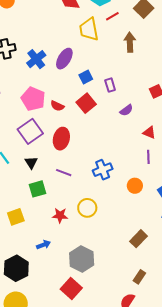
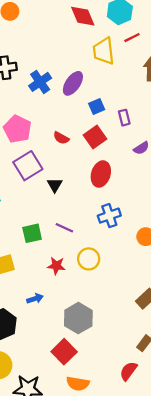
pink pentagon: (33, 99) -> (17, 129), moved
red ellipse: (61, 139) -> (101, 174), moved
black triangle: (31, 163) -> (55, 185), moved
purple line: (64, 173) -> (64, 228), moved

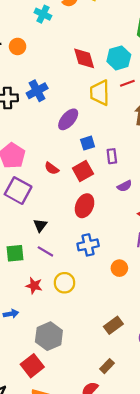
blue cross: (40, 82) -> (37, 91), moved
purple square: (28, 166) -> (18, 191), turned -36
black triangle: (55, 185) -> (40, 225), moved

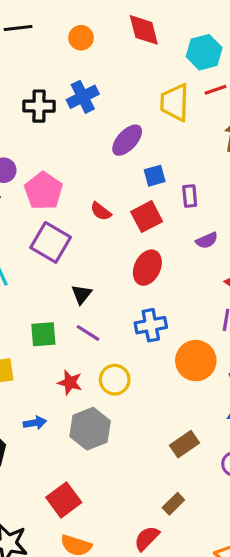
orange circle: (18, 46) -> (81, 38), moved
red diamond: (84, 58) -> (144, 30), moved
orange circle: (119, 268) -> (196, 361), size x1.6
gray hexagon: (49, 336) -> (90, 429), moved

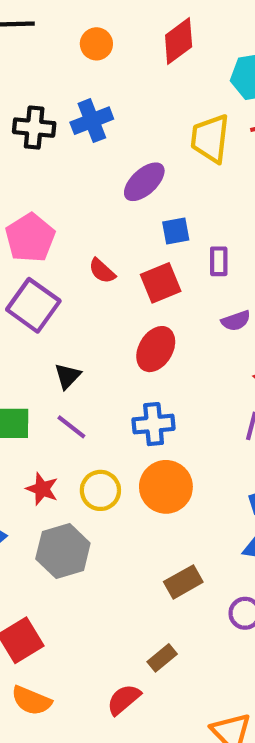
red diamond: (144, 30) -> (179, 41), turned 63
orange circle: (196, 361) -> (166, 487), moved

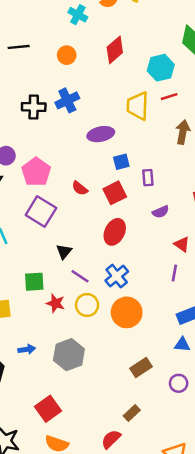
purple ellipse: (144, 182) -> (101, 134), turned 35
blue cross: (154, 424) -> (117, 276), turned -30
purple line: (71, 427) -> (80, 276), moved
red star: (42, 489) -> (55, 303), moved
yellow circle: (100, 490) -> (87, 305), moved

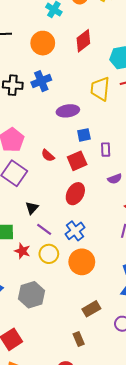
orange circle: (67, 55) -> (43, 43), size x1.5
brown rectangle: (132, 413) -> (79, 339), moved, turned -72

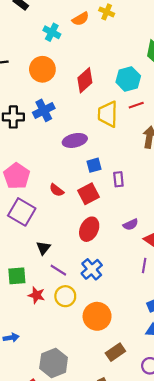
red diamond: (83, 41) -> (85, 80), moved
purple semicircle: (115, 179) -> (131, 225), moved
orange circle: (82, 262) -> (97, 316), moved
gray hexagon: (31, 295) -> (54, 363), moved

